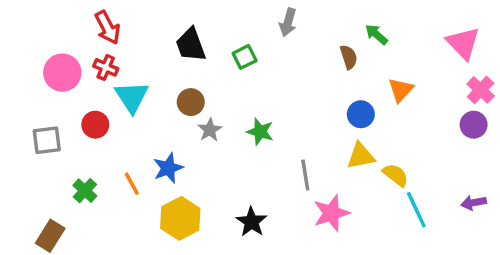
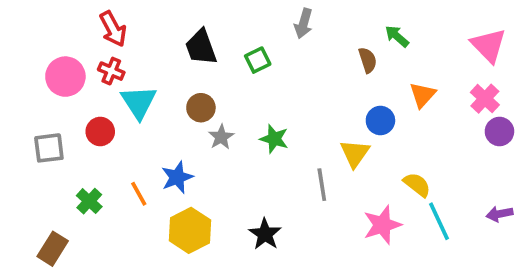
pink cross: (481, 90) -> (485, 99), moved
yellow triangle: (361, 156) -> (355, 153), moved, turned -44
pink star: (331, 213) -> (382, 225), moved

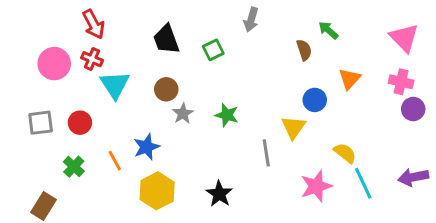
pink cross: (485, 99) -> (401, 82), turned -30
red circle: (100, 131) -> (80, 123), moved
purple arrow: (499, 214) -> (413, 177), size x1.4

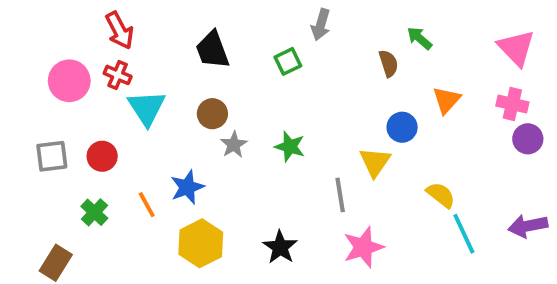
green square: (213, 50) -> (288, 61), moved
pink star: (316, 186) -> (363, 247), moved

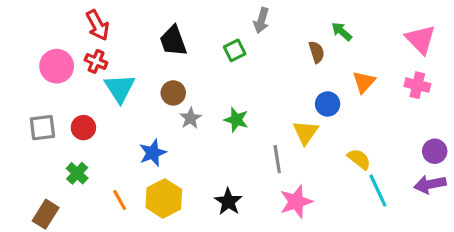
purple circle: (528, 139) -> (435, 151), moved
orange line: (147, 205) -> (120, 200), moved

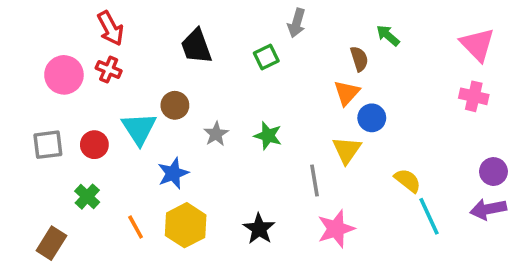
orange triangle: (364, 82) -> (347, 93), moved
cyan triangle: (120, 88) -> (139, 129), moved
brown circle: (173, 93) -> (175, 105), moved

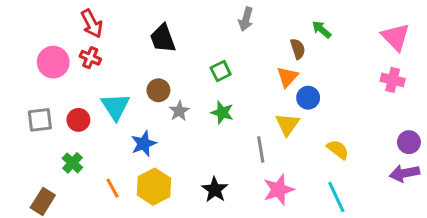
green square: (266, 57) -> (221, 71), moved
brown circle: (175, 105) -> (158, 90), moved
cyan line: (429, 216) -> (336, 197), moved

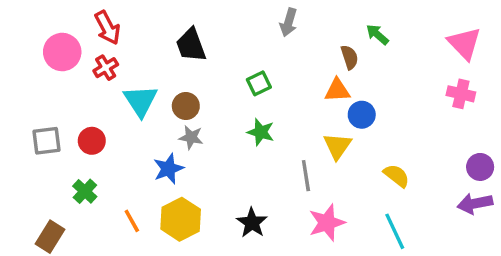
red cross: (90, 58) -> (106, 68), turned 36
pink circle: (53, 62) -> (62, 52), moved
orange triangle: (287, 77) -> (337, 90), turned 45
cyan triangle: (115, 107) -> (141, 101), moved
gray star: (179, 111) -> (191, 137), moved, turned -30

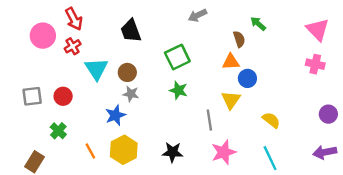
gray arrow: (289, 22) -> (197, 15), turned 48
green square: (259, 83) -> (177, 57), size x1.5
purple arrow: (475, 204) -> (325, 152), moved
black star: (252, 223) -> (173, 152), turned -30

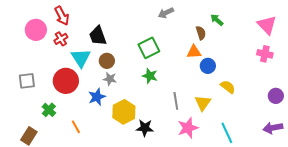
black trapezoid: (131, 31) -> (98, 36), moved
red circle: (63, 96) -> (66, 81), moved, size x1.6
yellow triangle: (231, 100) -> (203, 103), moved
yellow semicircle: (271, 120) -> (228, 87), moved
yellow hexagon: (124, 150) -> (124, 112), moved

